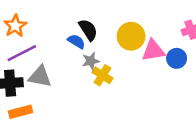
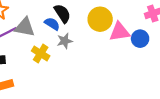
yellow cross: (102, 75) -> (41, 53), moved
gray triangle: (40, 77) -> (25, 27), moved

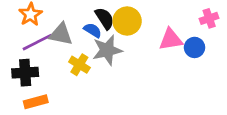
yellow circle: (100, 19) -> (127, 21), moved
gray star: (65, 41) -> (107, 50), size x1.6

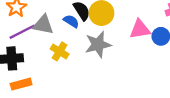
gray star: (107, 50) -> (98, 44), moved

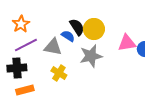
gray triangle: (43, 25) -> (53, 47), moved
yellow cross: (60, 51) -> (59, 73), moved

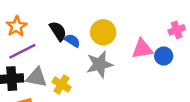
black semicircle: (77, 27) -> (58, 31), moved
gray triangle: (53, 47) -> (37, 77), moved

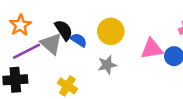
gray star: (100, 64) -> (107, 65), size x0.7
gray triangle: (37, 77) -> (51, 44), moved, turned 30

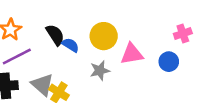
gray triangle: (51, 44) -> (42, 85), moved
pink triangle: (152, 49) -> (132, 54), moved

